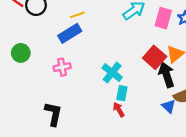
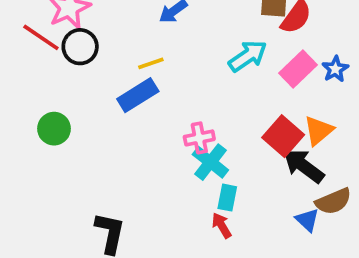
pink rectangle: (163, 18) -> (298, 69), turned 30
pink cross: (62, 67) -> (199, 138), moved
black arrow: (167, 75) -> (304, 166), turned -35

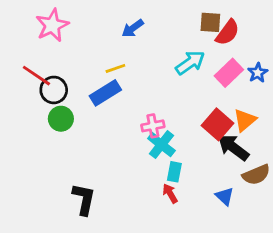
red line: (41, 37) -> (36, 76), moved
black circle: (80, 47) -> (54, 90), moved
green circle: (54, 129) -> (61, 119), moved
blue triangle: (307, 220) -> (225, 196), moved

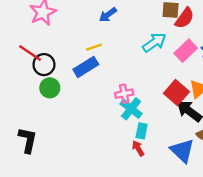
blue triangle: (225, 196) -> (182, 151), size x1.6
black L-shape: (84, 199) -> (28, 140), moved

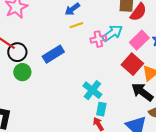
yellow line: (94, 47) -> (76, 25), moved
red square: (176, 92) -> (132, 64), moved
pink cross: (124, 94) -> (98, 39), moved

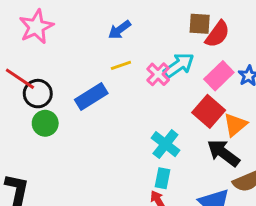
yellow line: (76, 25) -> (121, 65), moved
pink cross: (98, 39) -> (158, 74), turned -35
cyan cross: (92, 90) -> (165, 144), moved

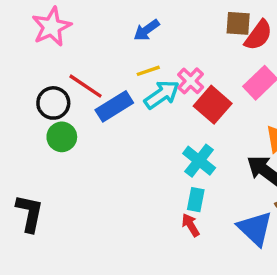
cyan arrow: (179, 65) -> (162, 95), moved
red line: (20, 79) -> (86, 86), moved
red square: (209, 111) -> (213, 105), moved

